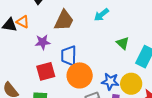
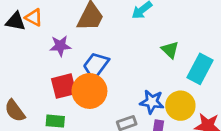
blue trapezoid: (69, 56) -> (96, 65), turned 35
orange circle: (80, 75) -> (89, 91), moved

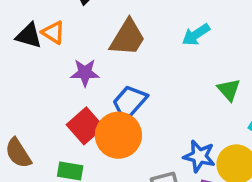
red square: (64, 86) -> (85, 126), turned -32

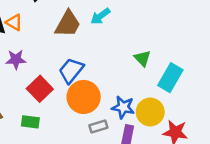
cyan arrow: (196, 35) -> (100, 16), moved
purple star: (85, 73) -> (16, 59), moved
orange circle: (118, 135) -> (84, 97), moved

